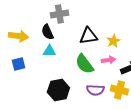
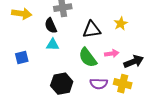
yellow arrow: (18, 36) -> (22, 14), moved
yellow star: (113, 41) -> (121, 24), moved

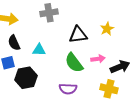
black semicircle: (51, 26) -> (14, 43), moved
black hexagon: (62, 84) -> (26, 78), moved
purple semicircle: (99, 84) -> (68, 89), moved

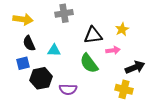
pink arrow: (98, 59) -> (113, 50), moved
purple semicircle: (68, 89) -> (68, 89), moved

